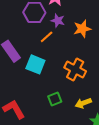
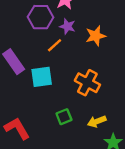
cyan square: (35, 64) -> (42, 77), turned -30

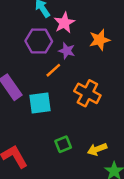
orange star: (96, 36) -> (100, 40), moved
orange cross: (87, 83) -> (87, 93), moved

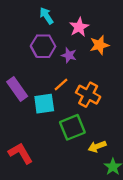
pink star: (64, 23) -> (79, 27), moved
orange line: (53, 70) -> (61, 84), moved
green square: (63, 144) -> (72, 127), moved, size x1.6

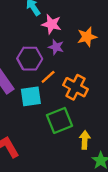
pink star: (79, 27) -> (51, 24), moved, turned -30
purple hexagon: (43, 46) -> (30, 59), moved
yellow arrow: (97, 146) -> (85, 140), turned 114

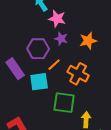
orange star: (87, 37) -> (88, 41), moved
green square: (59, 120) -> (64, 103), turned 30

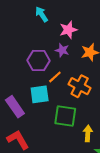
pink star: (57, 19) -> (68, 30), moved, turned -30
purple rectangle: (15, 69) -> (15, 107), moved

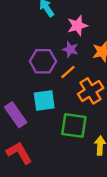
orange line: (55, 77) -> (68, 72), moved
orange cross: (80, 86) -> (91, 91), turned 30

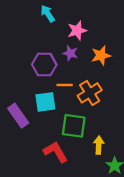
orange line: (68, 72) -> (65, 85), moved, turned 42
red L-shape: (19, 153) -> (56, 152), moved

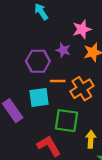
pink star: (77, 31) -> (82, 29), moved

